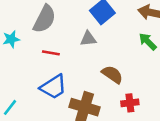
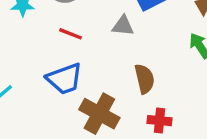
brown semicircle: (112, 74) -> (145, 79), turned 30

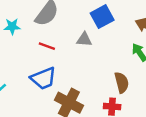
brown semicircle: (145, 79) -> (122, 82), moved

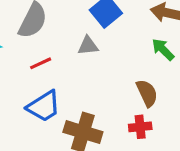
red line: (47, 46) -> (41, 63), turned -35

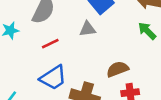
brown semicircle: (147, 93) -> (117, 69), moved, turned -85

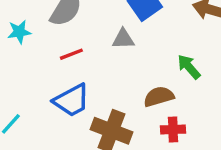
green arrow: (147, 31) -> (189, 67), moved

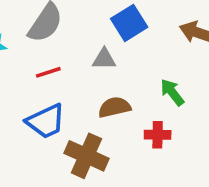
brown semicircle: (159, 97) -> (114, 107), moved
red cross: (173, 130) -> (158, 135), moved

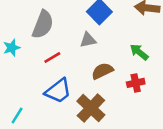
brown cross: (87, 156) -> (91, 108), turned 32

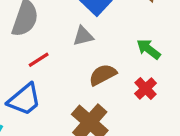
red cross: (136, 83) -> (146, 88), turned -30
blue trapezoid: (58, 91) -> (24, 99), moved

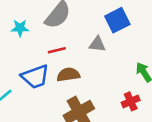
brown semicircle: (103, 75) -> (68, 75), moved

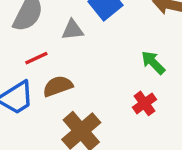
gray triangle: (97, 44) -> (73, 30), moved

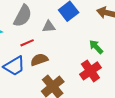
red cross: (144, 103) -> (90, 71), size x1.5

